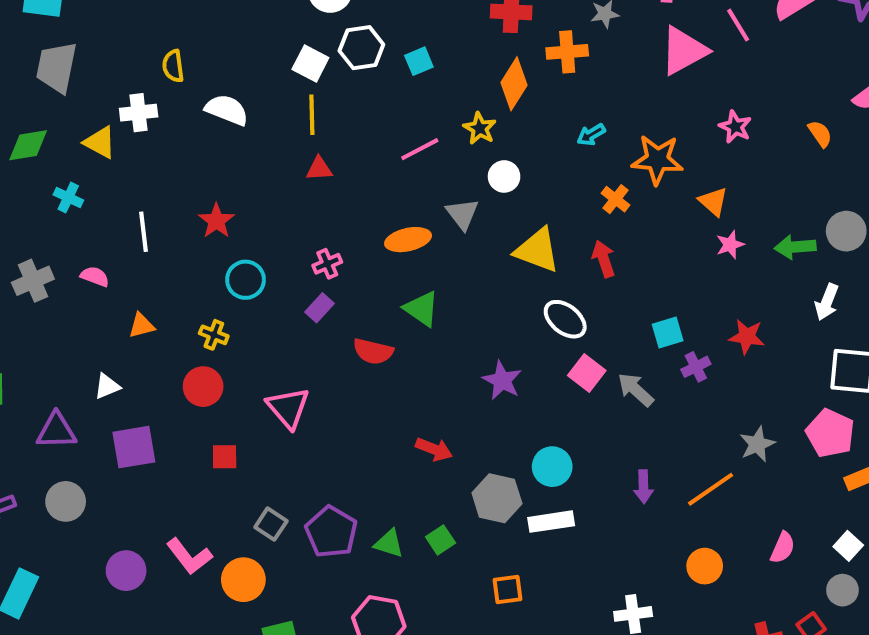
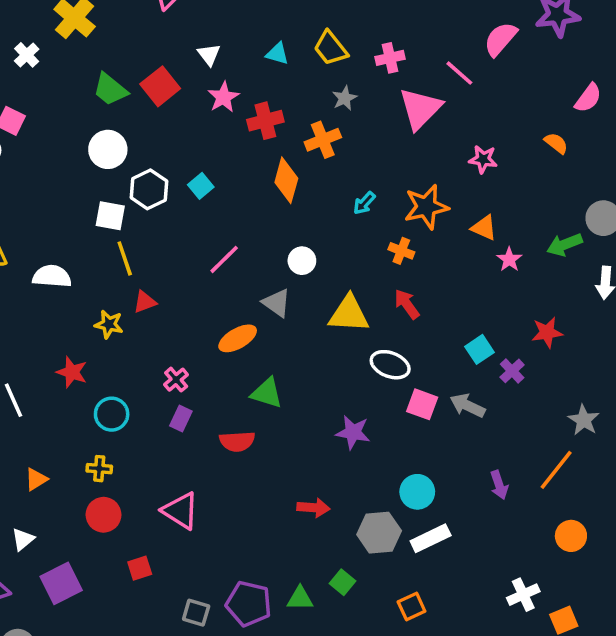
yellow star: (480, 128) -> (109, 324), moved

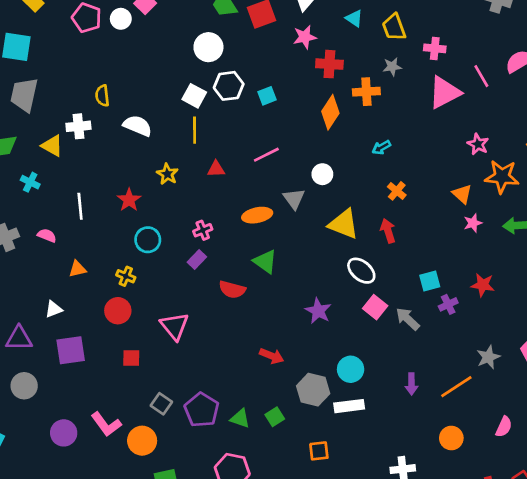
orange star: (426, 207) -> (502, 177), moved
red triangle: (145, 302) -> (216, 169), moved

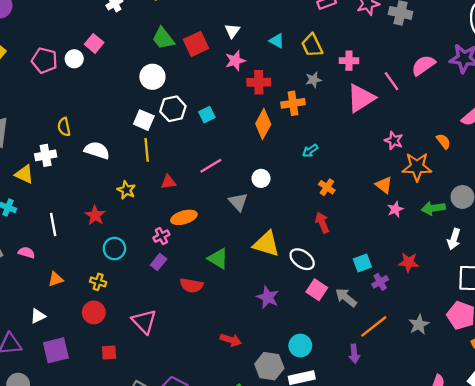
orange ellipse: (257, 215) -> (184, 217), moved
yellow triangle: (344, 224) -> (266, 244), moved
orange line: (456, 387) -> (374, 326), moved

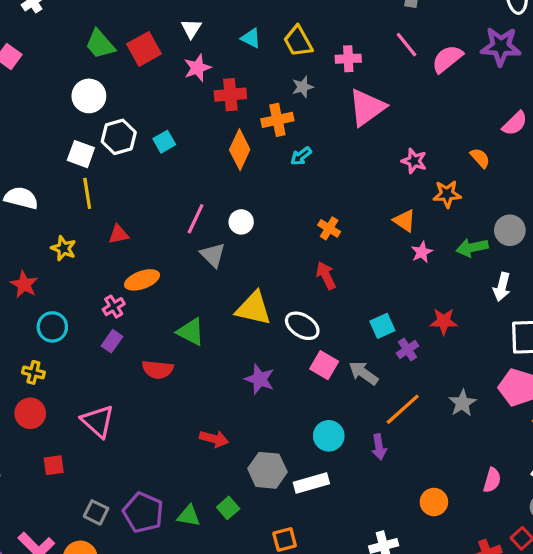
pink line: (392, 81) -> (406, 45), moved
cyan arrow: (310, 151) -> (301, 156), moved
pink line: (211, 166) -> (196, 219), moved, turned -30
orange star: (417, 167) -> (447, 194), size x0.7
cyan circle: (300, 346) -> (329, 436), moved

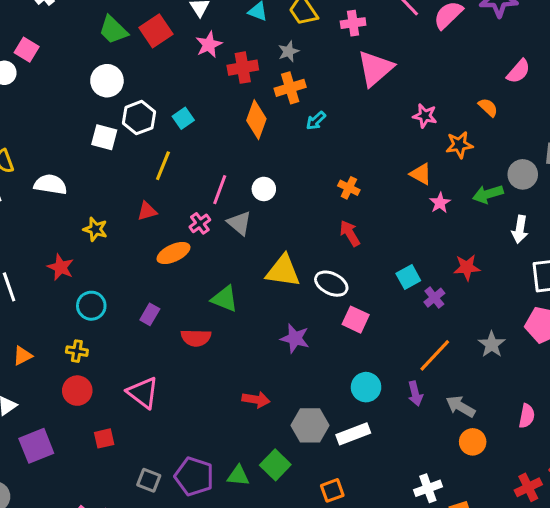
gray star: (303, 87) -> (289, 51), moved
yellow line: (87, 193) -> (163, 166), moved, turned 36
pink cross: (114, 307) -> (200, 223), moved
gray arrow: (363, 373) -> (460, 406), moved
green square: (228, 508) -> (275, 465), size x1.4

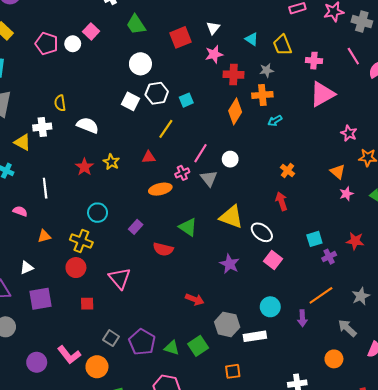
green trapezoid: (113, 30) -> (136, 24), moved
red star: (61, 267) -> (84, 167), moved
yellow cross: (77, 351) -> (81, 241), size x1.5
gray arrow: (460, 406) -> (347, 328), moved

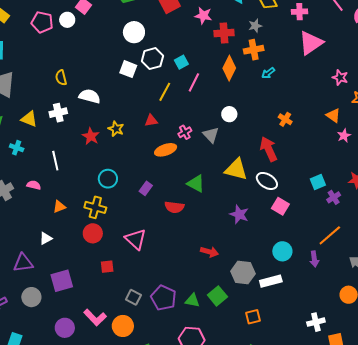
pink star: (214, 54) -> (203, 16), turned 30
white cross: (42, 127) -> (58, 113), moved
pink line: (200, 153) -> (194, 82), moved
red arrow: (281, 201) -> (269, 149), moved, size x1.4
purple square: (41, 299) -> (62, 281), moved

